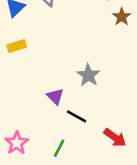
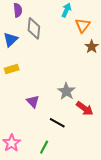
purple triangle: (55, 96) -> (33, 101), moved
red arrow: (115, 138) -> (85, 109), moved

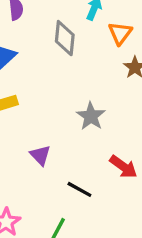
gray diamond: (34, 28) -> (65, 38), moved
gray star: (66, 91) -> (91, 116), moved

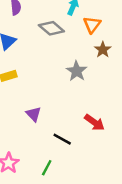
gray diamond: (65, 38) -> (51, 28), turned -55
gray star: (91, 116) -> (77, 71), moved

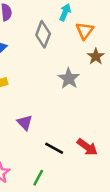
gray diamond: (51, 28) -> (43, 34), turned 70
red arrow: (94, 122) -> (87, 147), moved

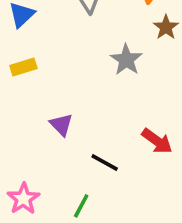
red arrow: (87, 147) -> (157, 141), moved

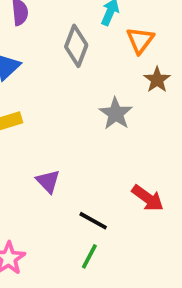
green line: (81, 206) -> (89, 256), moved

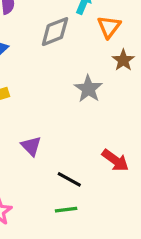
gray diamond: (76, 46) -> (55, 32), turned 48
green line: (89, 256) -> (66, 210), turned 55

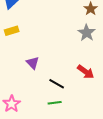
gray star: (88, 89) -> (87, 33), moved

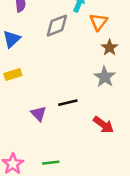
black line: (57, 84) -> (68, 103), moved, turned -42
green line: (55, 103) -> (51, 163), moved

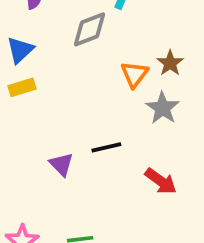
orange triangle: (99, 22) -> (134, 74), moved
yellow rectangle: (13, 74) -> (22, 87), moved

